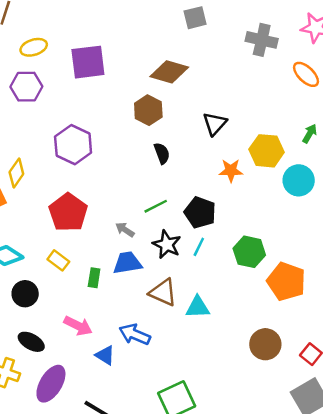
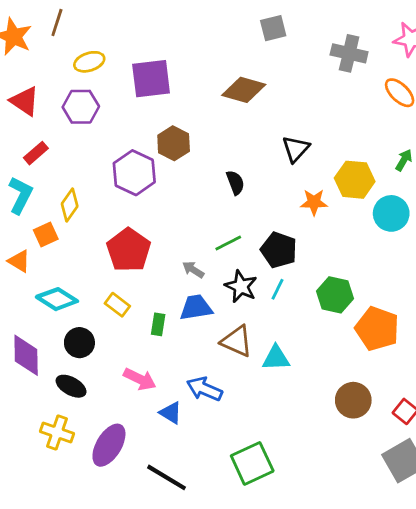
brown hexagon: (148, 110) -> (174, 143), moved
black ellipse: (31, 342) -> (71, 386), moved

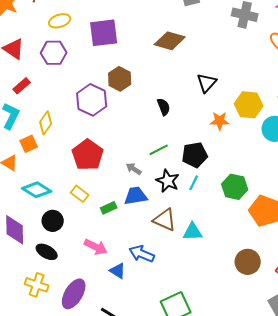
black pentagon: (279, 250) -> (195, 155), turned -30
green rectangle: (158, 324) -> (109, 208), turned 56

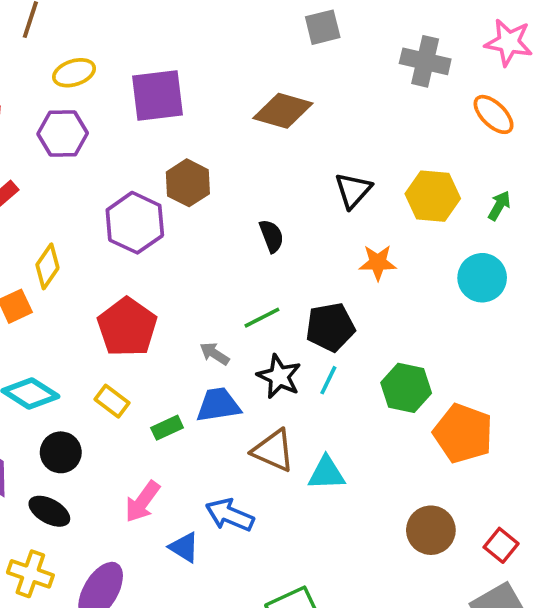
yellow hexagon: (249, 105) -> (433, 196), moved
pink arrow: (96, 247) -> (142, 502), turned 100

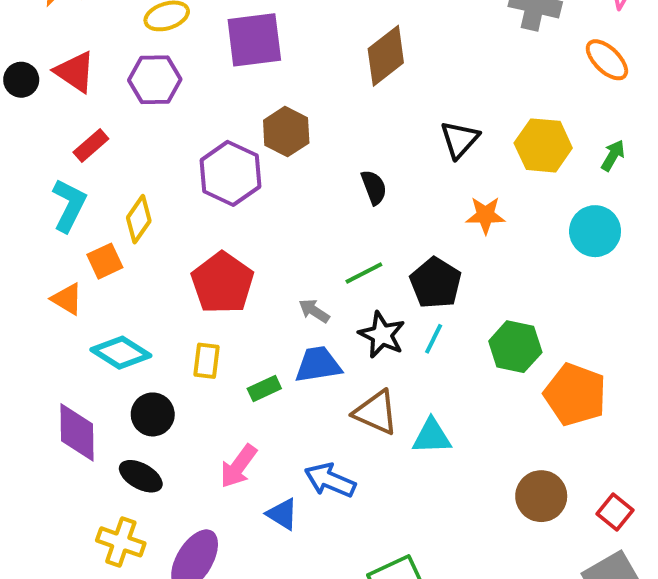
brown diamond: (283, 111) -> (386, 56), turned -54
black pentagon: (330, 327) -> (436, 283), turned -30
yellow rectangle: (112, 401) -> (207, 361), turned 60

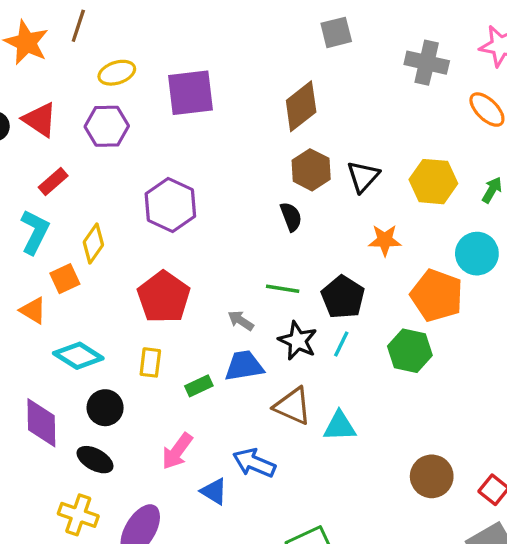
brown hexagon: (286, 132) -> (311, 170), moved
green line: (364, 273) -> (283, 289), turned 36
orange pentagon: (575, 395) -> (437, 295), moved

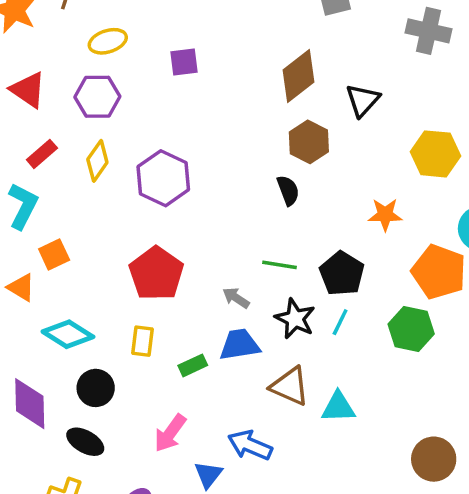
purple square: (191, 93) -> (184, 62), size x0.6
black triangle: (363, 177) -> (363, 100), moved
yellow diamond: (93, 244) -> (97, 161), moved
blue triangle: (214, 491) -> (208, 475), turned 36

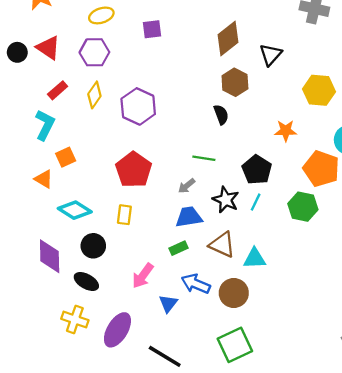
green line: (279, 265) -> (204, 158), moved
gray arrow: (236, 298) -> (187, 186), turned -72
green rectangle: (193, 365) -> (178, 248), moved
brown circle: (434, 459) -> (234, 293), moved

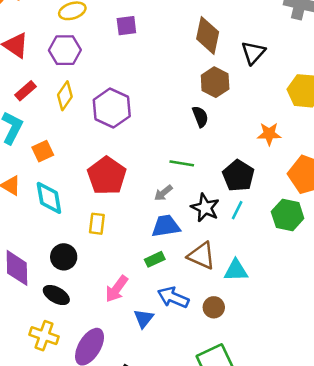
brown diamond: (228, 39) -> (208, 35), turned -40
orange square: (66, 157) -> (43, 151), moved
cyan diamond: (75, 210) -> (49, 198), moved, turned 48
brown circle: (234, 293) -> (214, 307), size x0.7

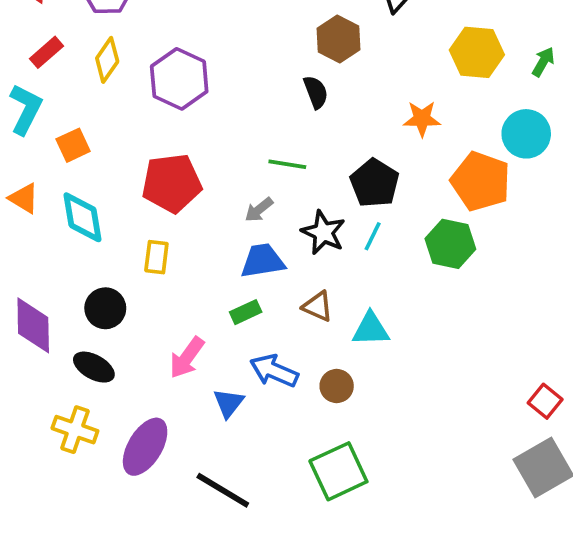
red pentagon: (107, 176) -> (172, 183), turned 30
brown triangle: (201, 256) -> (318, 306), size x0.7

